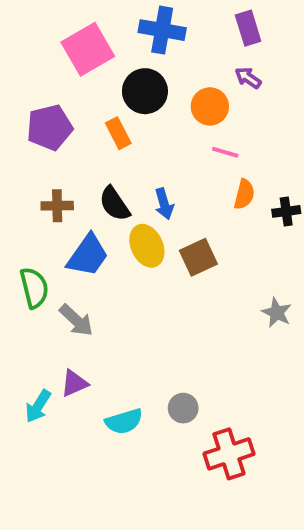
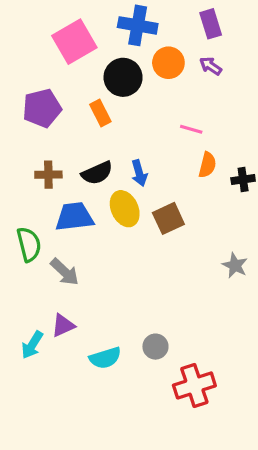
orange circle: (210, 106) -> (168, 63), moved
black semicircle: (114, 204) -> (97, 173), turned -80
blue trapezoid: (88, 255) -> (74, 217), turned -132

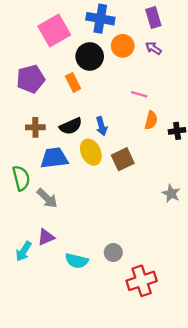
cyan semicircle: (105, 358) -> (77, 261), turned 30

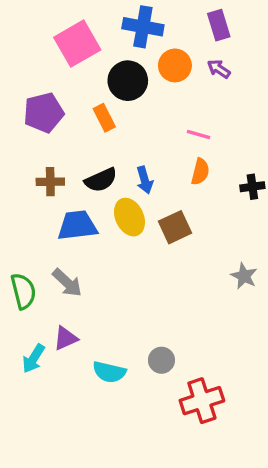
orange semicircle: (151, 120) -> (200, 172), moved
green semicircle: (21, 178) -> (23, 291), moved

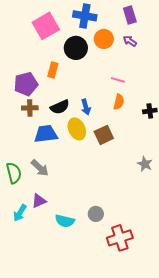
purple pentagon: (44, 113) -> (26, 84), moved
orange rectangle: (104, 118) -> (53, 70), moved, turned 42

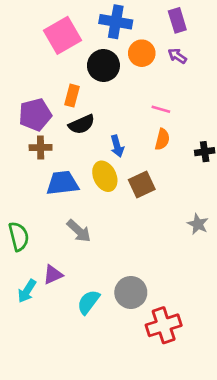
black semicircle: (60, 107) -> (82, 124), moved
gray arrow: (40, 168) -> (79, 231), moved
gray circle: (96, 214) -> (131, 292), size x1.5
cyan semicircle: (65, 221) -> (88, 302), turned 114

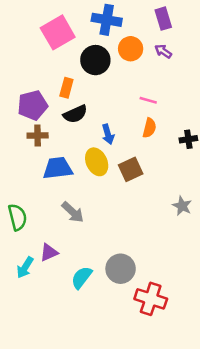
red cross: (164, 325) -> (151, 299), turned 36

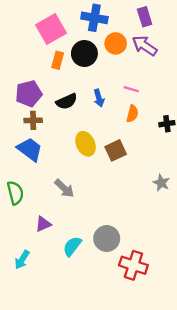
purple arrow: (163, 51) -> (145, 46), size x1.6
orange rectangle: (66, 88) -> (58, 60), moved
blue arrow: (108, 134) -> (99, 98), moved
blue trapezoid: (58, 168) -> (30, 149), moved, turned 44
cyan arrow: (25, 267) -> (22, 260), moved

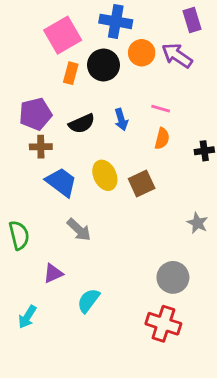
purple rectangle: (145, 17) -> (192, 20), moved
blue trapezoid: (30, 149) -> (61, 182), moved
gray circle: (107, 239) -> (173, 277), moved

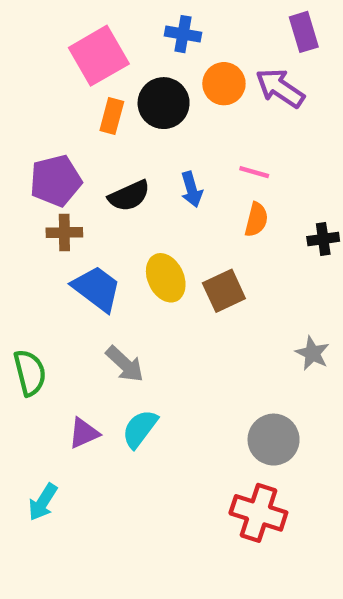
blue cross: (116, 21) -> (183, 34), size x0.7
cyan semicircle: (89, 301) -> (140, 429), moved

